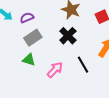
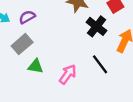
black cross: (68, 36) -> (96, 26), moved
gray rectangle: (33, 38) -> (22, 44), moved

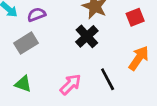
black cross: (96, 26) -> (87, 36), moved
green triangle: (36, 66) -> (23, 84), moved

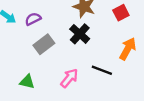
gray rectangle: (26, 43) -> (44, 44), moved
black line: (108, 79) -> (102, 70), turned -36

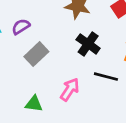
black cross: (80, 34) -> (88, 44), moved
green triangle: (27, 82) -> (34, 104), moved

